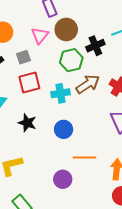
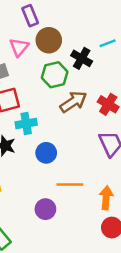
black cross: (95, 46) -> (82, 58), turned -36
cyan cross: (60, 93) -> (26, 123), moved

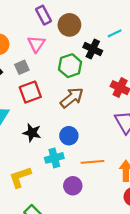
brown circle: (49, 40) -> (69, 25), moved
brown arrow: (73, 102) -> (72, 98), moved
cyan cross: (26, 123) -> (54, 158), moved

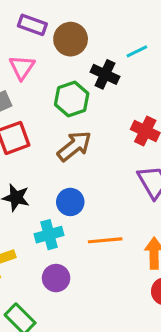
purple rectangle: (44, 15) -> (32, 25), turned -42
purple circle: (73, 186) -> (56, 278), moved

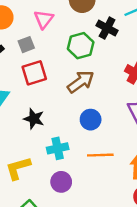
blue circle: (70, 202) -> (91, 120), moved

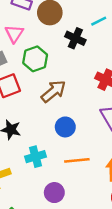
green hexagon: (81, 46) -> (35, 59), moved
purple circle: (61, 182) -> (54, 193), moved

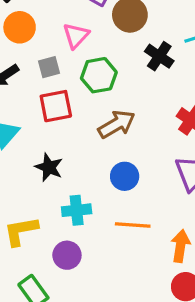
purple circle: (54, 193) -> (67, 255), moved

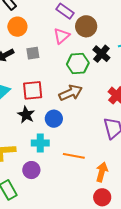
pink triangle: (76, 36) -> (62, 36), moved
green hexagon: (99, 75) -> (78, 64), moved
red square: (56, 106) -> (33, 90), moved
blue circle: (125, 176) -> (54, 119), moved

